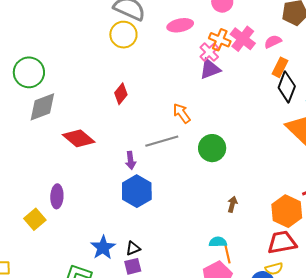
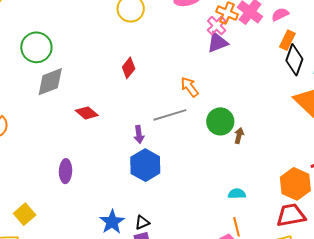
red diamond: (79, 138) -> (87, 113), size x0.7
brown arrow: (232, 204) -> (239, 136), moved
yellow square: (35, 219) -> (25, 214), moved
cyan semicircle: (218, 242) -> (237, 194), moved

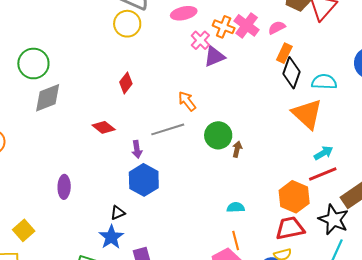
pink cross: (217, 26) -> (200, 40), moved
red diamond: (87, 113) -> (104, 127), moved
black triangle: (142, 222) -> (118, 213), moved

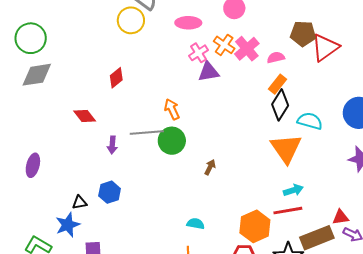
green circle: (218, 135) -> (172, 141), moved
blue hexagon: (144, 180) -> (110, 192), moved, size x0.7

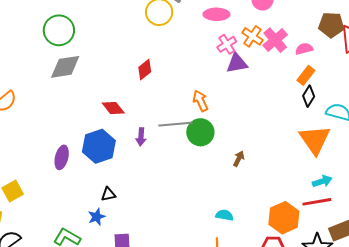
black diamond: (280, 105) -> (309, 96), size x0.7
blue hexagon: (110, 192) -> (99, 146), moved, size x1.5
blue star: (68, 225) -> (97, 217), size x0.7

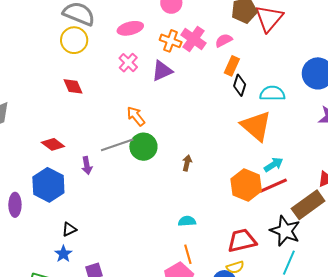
pink cross: (227, 44) -> (128, 63), moved
red diamond: (145, 70) -> (73, 86), moved, turned -60
orange hexagon: (284, 218) -> (246, 185), moved

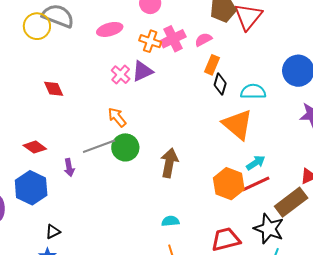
pink cross: (193, 39) -> (173, 39), turned 30
yellow circle: (74, 40) -> (37, 26), moved
pink cross: (128, 63) -> (121, 75), moved
brown arrow: (187, 163) -> (169, 163), size x1.8

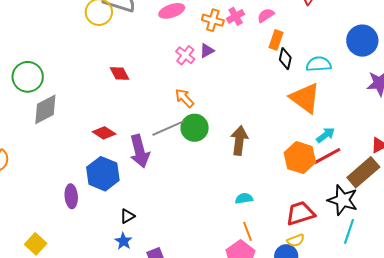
pink cross: (173, 39) -> (236, 16), size x0.7
purple triangle: (142, 71) -> (207, 51), size x0.7
purple arrow: (69, 168) -> (140, 151), size x1.8

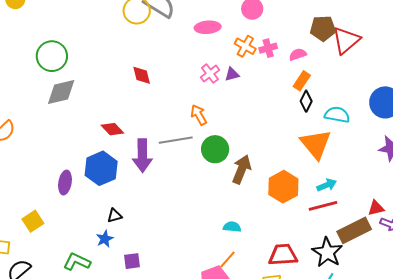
green circle: (195, 128) -> (215, 149), moved
orange hexagon: (300, 158) -> (283, 187), moved
orange line: (248, 231) -> (227, 260), turned 48
yellow square: (36, 244) -> (33, 221), moved

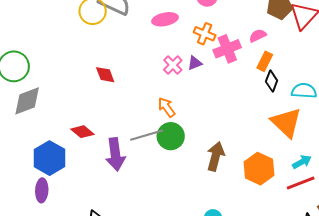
pink cross: (268, 48) -> (227, 49), moved, size x1.5
green circle: (215, 149) -> (171, 136), moved
blue hexagon: (101, 168) -> (49, 158), moved

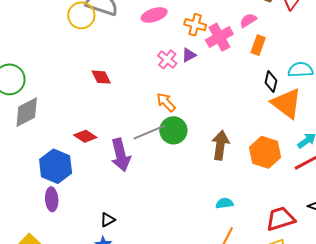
black diamond: (272, 81) -> (271, 82), moved

